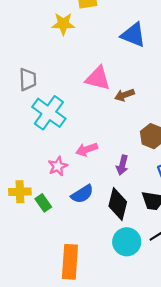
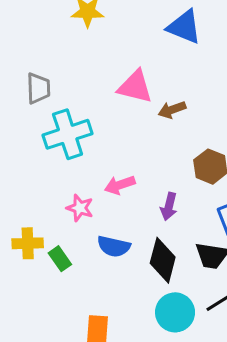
cyan cross: (49, 113) -> (68, 134), turned 36
pink star: (58, 166) -> (80, 208), turned -30
blue semicircle: (82, 194) -> (114, 246), turned 45

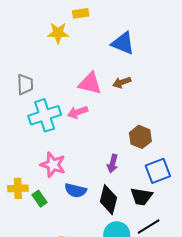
brown arrow: (172, 110) -> (122, 82), moved
pink arrow: (120, 185) -> (78, 112), moved
pink star: (80, 208) -> (53, 165), size x1.4

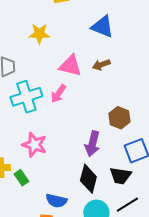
yellow star: (58, 33) -> (39, 34), moved
pink arrow: (78, 112) -> (58, 94), turned -36
purple arrow: (113, 164) -> (92, 144), size x1.4
blue semicircle: (76, 190) -> (56, 201), moved

